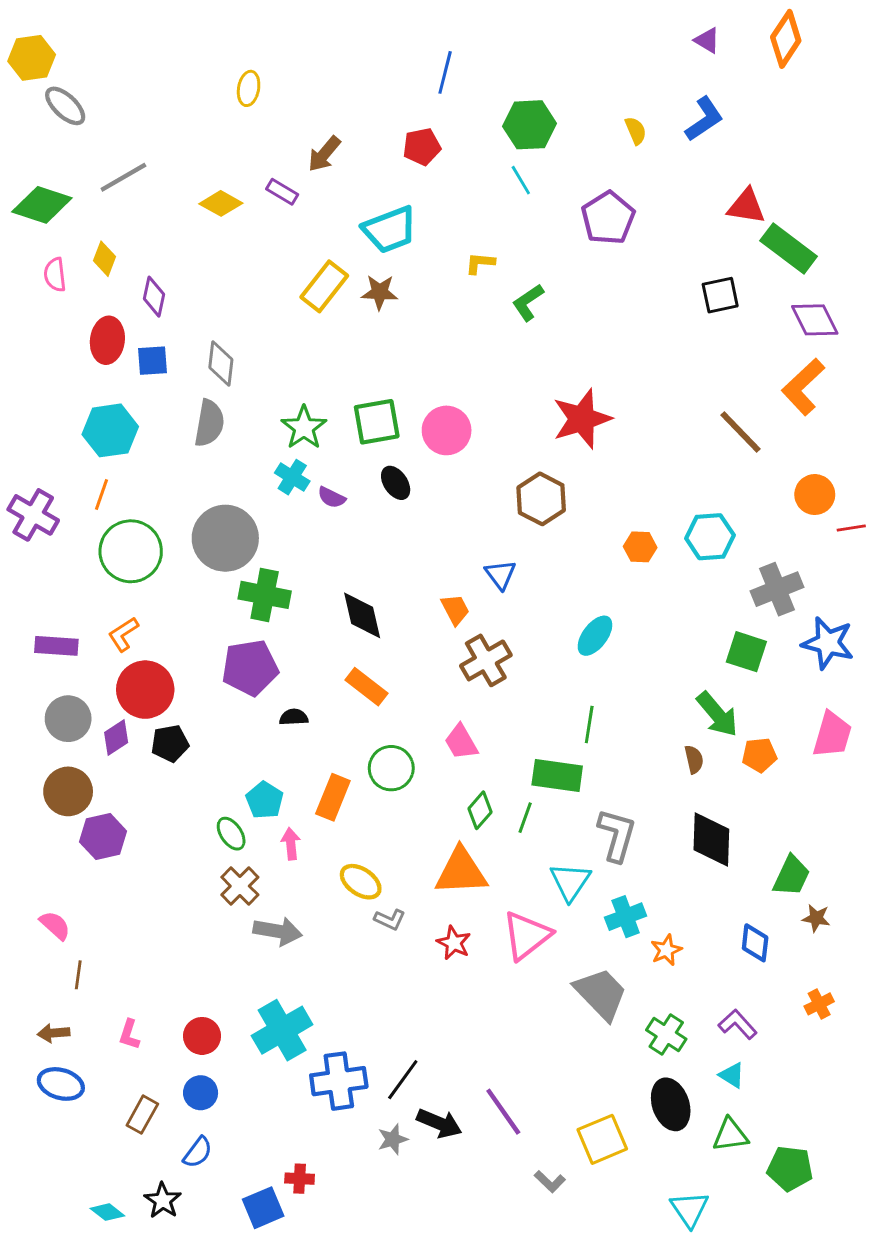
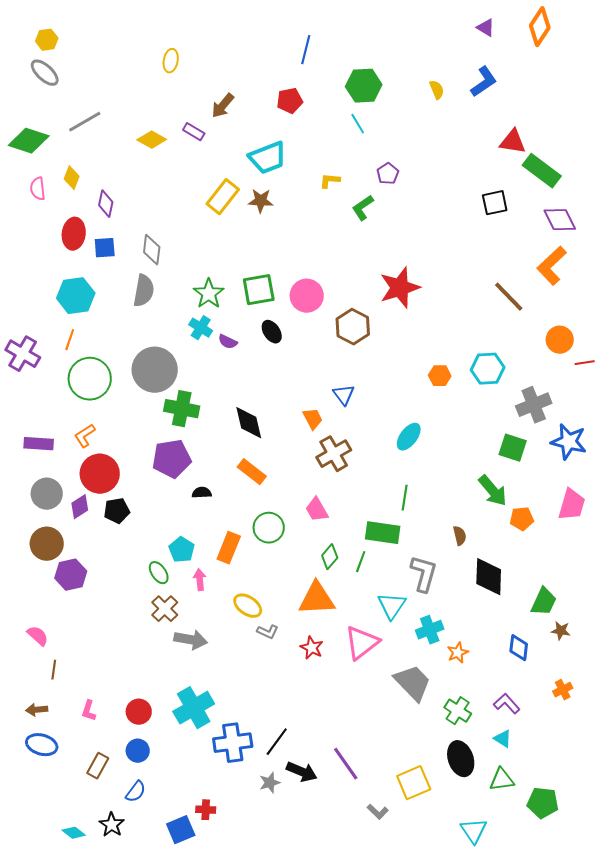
yellow hexagon: (32, 58) -> (47, 40), moved, size x0.7
purple pentagon: (608, 218) -> (388, 174), moved, size x0.6
brown hexagon: (541, 499) -> (353, 327), moved
brown semicircle: (694, 759) -> (460, 536), moved

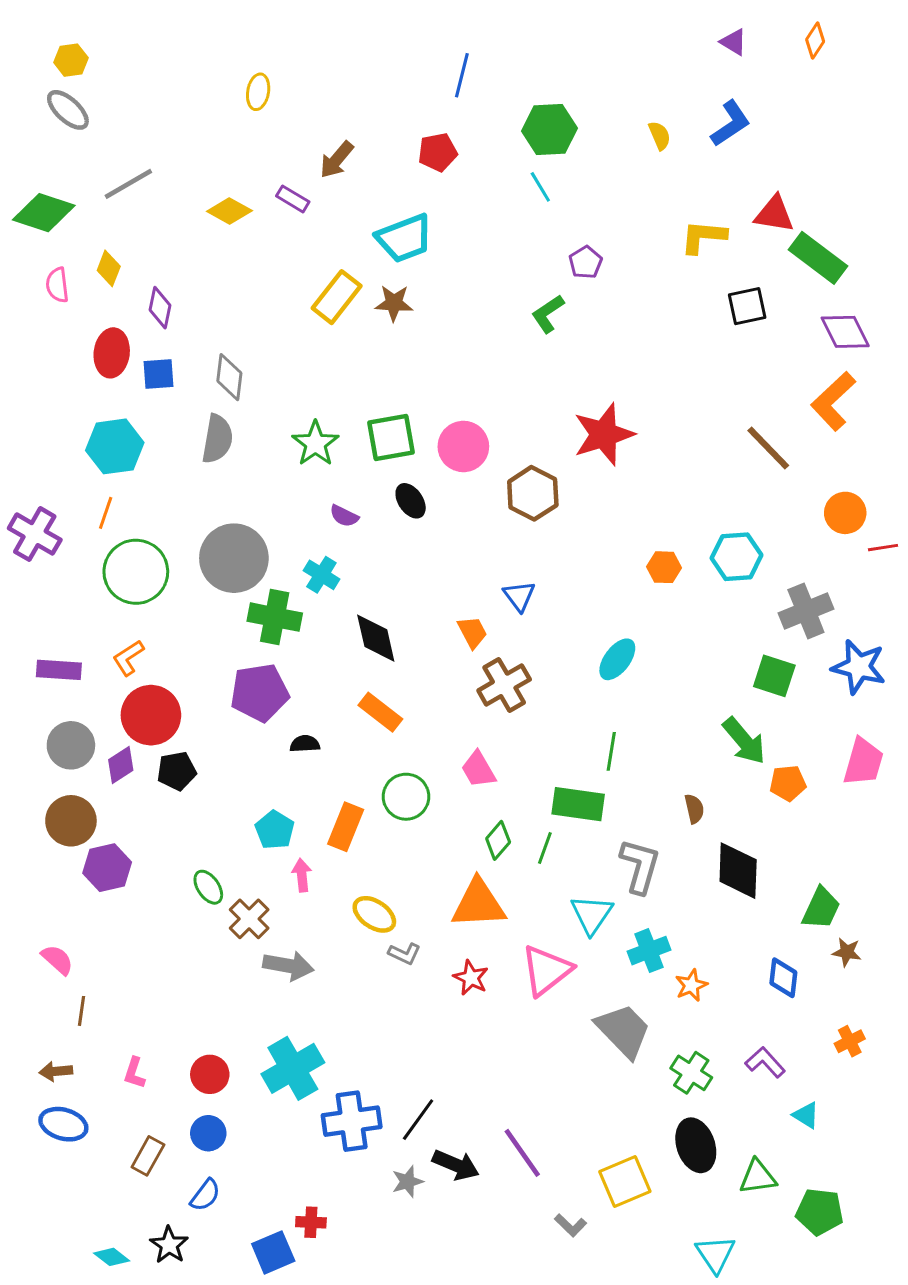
orange diamond: (540, 27) -> (815, 40), size x0.6
yellow L-shape: (330, 181) -> (703, 237), moved, size x1.5
cyan cross: (201, 328) -> (321, 575), moved
green ellipse: (159, 573) -> (208, 887), moved
cyan triangle: (503, 739) -> (806, 1115), moved

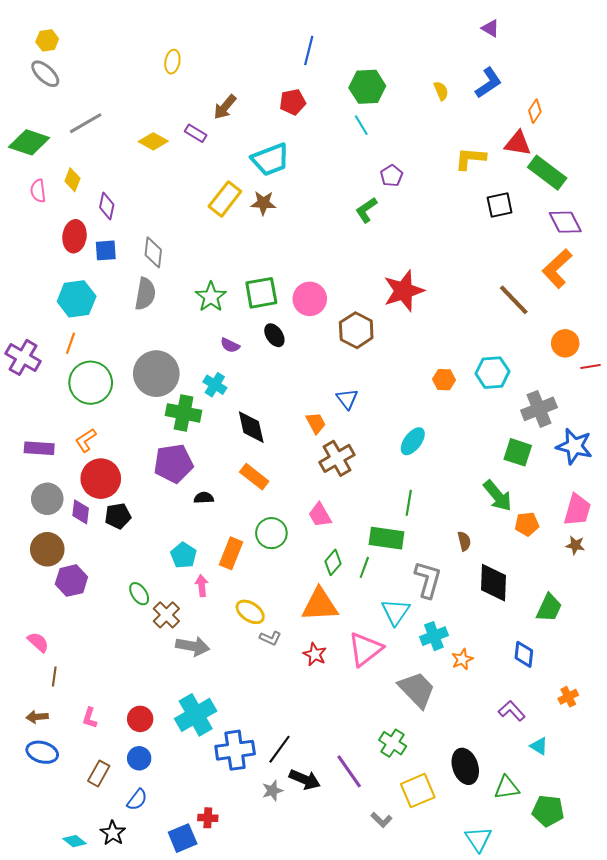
orange diamond: (815, 40) -> (535, 111), moved
purple diamond: (121, 765) -> (81, 512), turned -50
brown star: (847, 952) -> (575, 545), moved
green cross: (691, 1073) -> (393, 743), moved

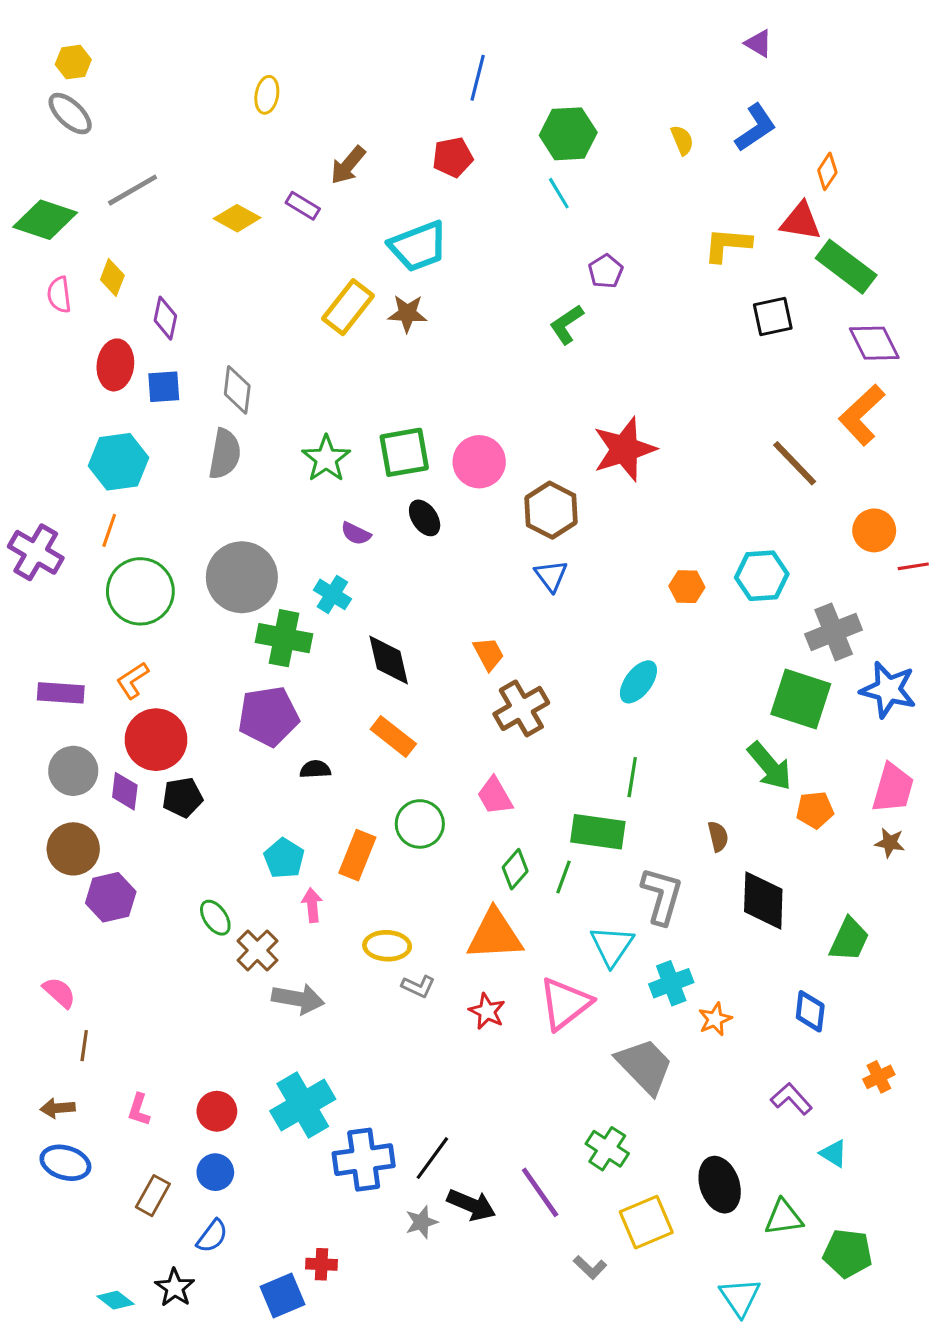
blue triangle: (347, 399) -> (551, 576), moved
green square: (518, 452) -> (801, 699), size x1.4
yellow ellipse: (250, 612) -> (387, 946), turned -32

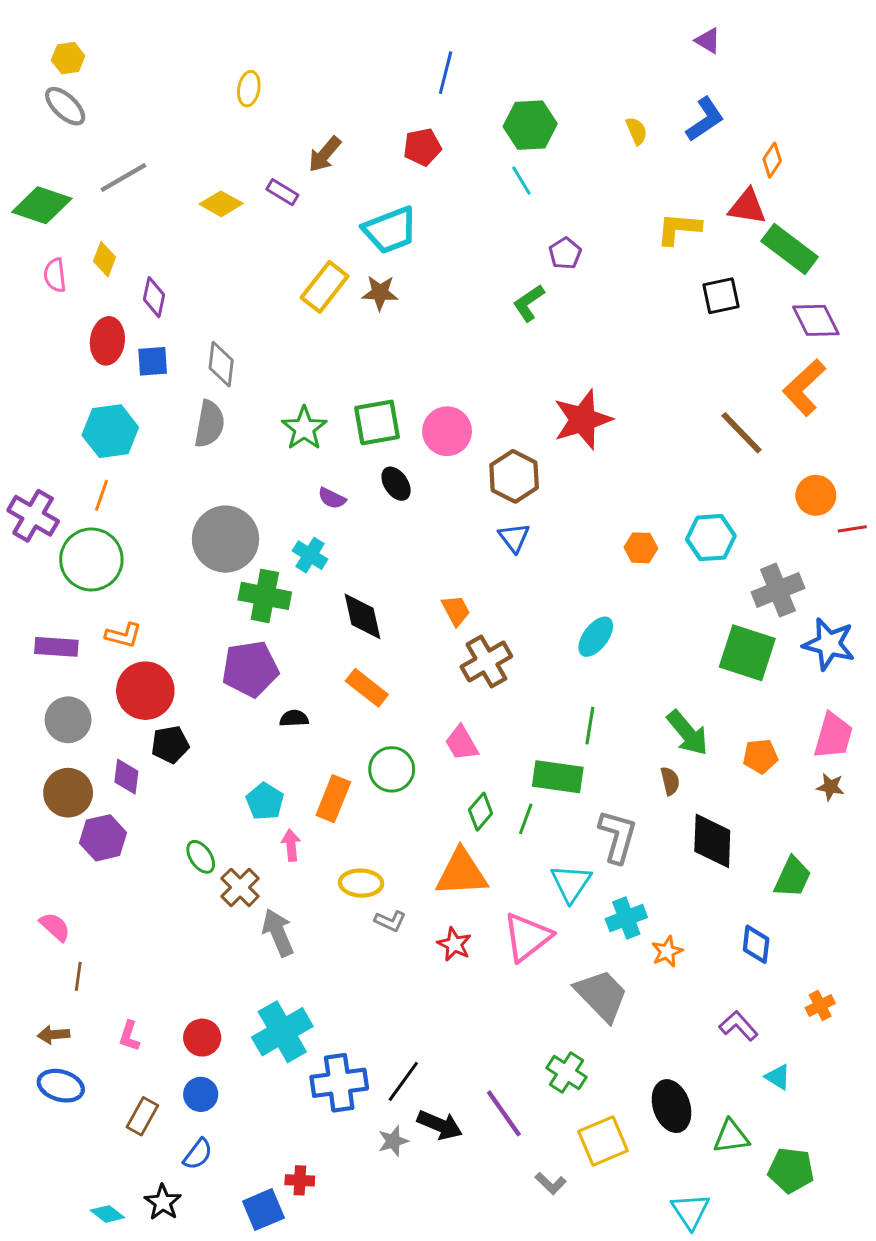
green circle: (140, 591) -> (91, 559), moved
orange L-shape: (133, 680) -> (123, 635), turned -132
green arrow: (770, 766) -> (688, 733), moved
purple diamond: (125, 791) -> (126, 777), moved
gray arrow: (298, 999) -> (278, 933), turned -123

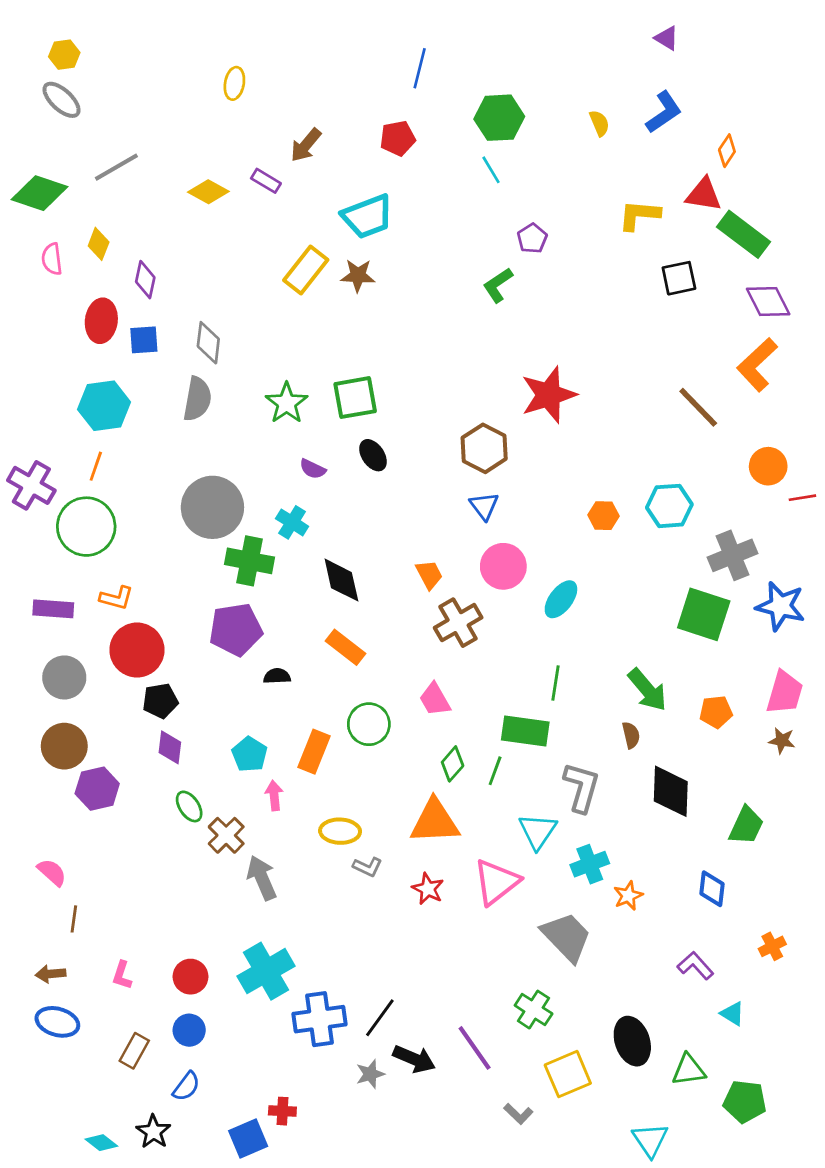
pink circle: (447, 431) -> (503, 566), moved
purple diamond: (126, 777) -> (170, 747), moved

